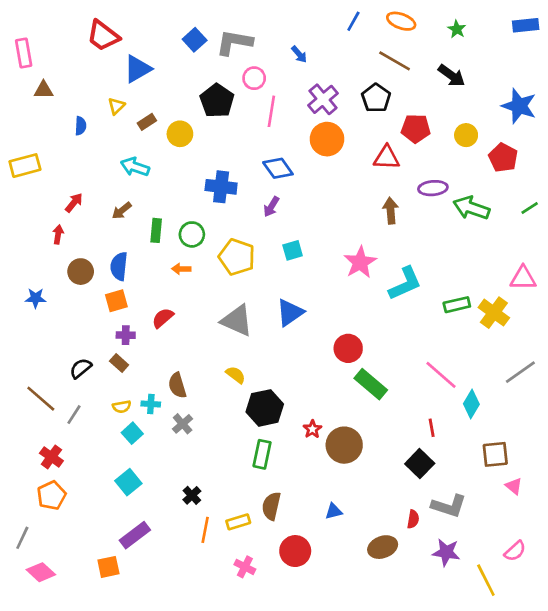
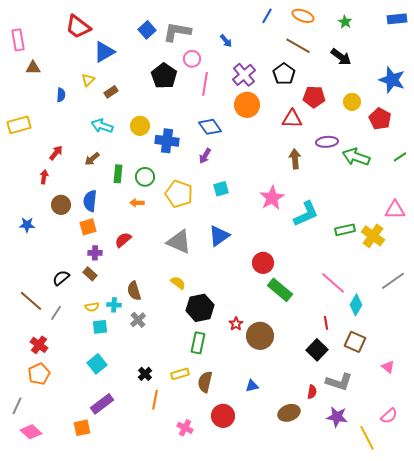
yellow circle: (180, 134) -> (140, 126), moved
cyan square: (132, 433) -> (100, 327), turned 35
brown square: (495, 454) -> (355, 342), moved, turned 30
yellow rectangle: (238, 522) -> (180, 374), moved

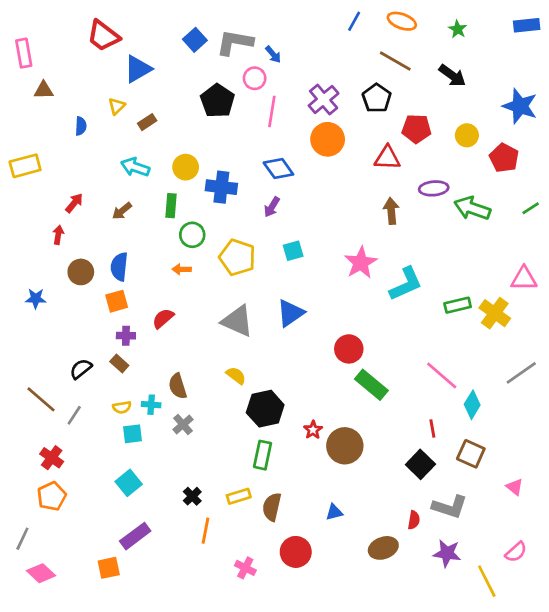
blue arrow: (226, 41) -> (273, 54), moved
green rectangle: (118, 174) -> (171, 206), moved

